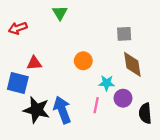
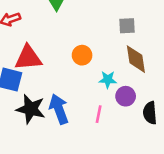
red triangle: (34, 63) -> (28, 58), size x1.6
pink line: (96, 105) -> (99, 114), moved

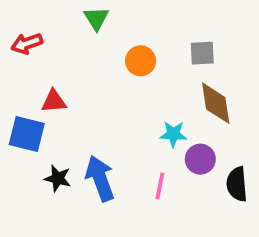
orange circle: (82, 55) -> (141, 61), moved
red triangle: (28, 58) -> (54, 101), size x0.6
black star: (31, 109) -> (58, 178), size x0.6

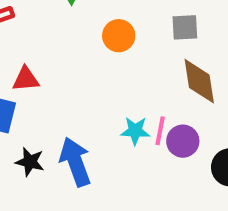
cyan star: (173, 134) -> (135, 131), moved
pink line: (160, 186) -> (160, 131), moved

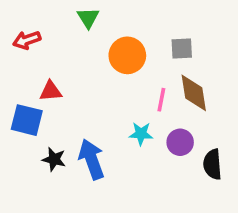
orange circle: (119, 36) -> (127, 55), size x1.4
pink line: (160, 131) -> (161, 100), moved

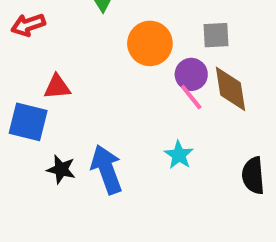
pink line: (161, 100) -> (191, 97), turned -50
cyan star: (141, 134) -> (179, 155), moved, turned 30
purple circle: (180, 142) -> (191, 74), moved

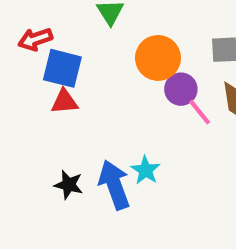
purple circle: (191, 74) -> (181, 89), moved
blue square: (28, 122) -> (62, 68), moved
cyan star: (179, 155) -> (146, 170), moved

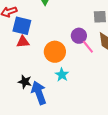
orange circle: (158, 58) -> (55, 52), moved
blue arrow: (114, 185) -> (39, 93), moved

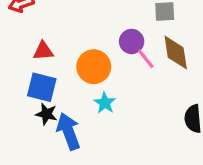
blue square: (22, 26) -> (42, 87), moved

